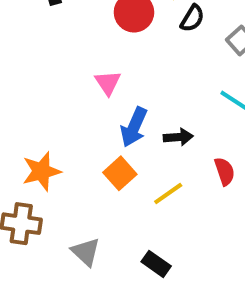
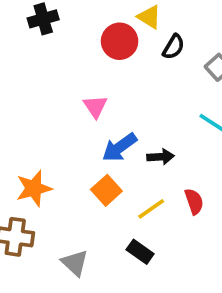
blue arrow: (134, 127) -> (120, 147), turned 30
red semicircle: (225, 171) -> (194, 201), moved
black rectangle: (156, 264) -> (140, 252), moved

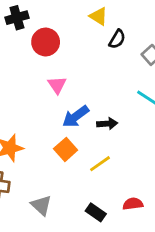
red circle: (120, 41) -> (46, 42), moved
red semicircle: (194, 201) -> (133, 204), moved, turned -78
black rectangle: (140, 252) -> (96, 212), moved

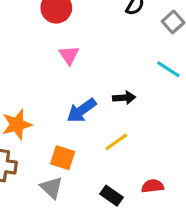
blue arrow: (76, 116) -> (82, 110), moved
orange square: (66, 149) -> (63, 158), moved, turned -30

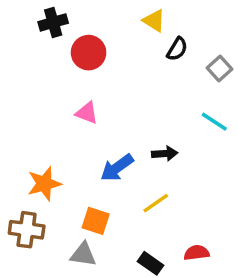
pink triangle: (69, 55) -> (87, 113), moved, turned -35
gray triangle: (52, 188) -> (83, 254), turned -35

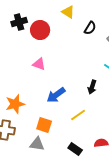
yellow triangle: (154, 21) -> (68, 12), moved
black cross: (53, 22) -> (19, 22), moved
black arrow: (165, 154) -> (92, 87), moved, turned 112

